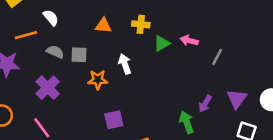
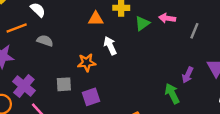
orange triangle: (103, 26) -> (96, 19), moved
gray square: (79, 55) -> (64, 84), moved
purple cross: (48, 88) -> (24, 86), moved
purple square: (114, 120) -> (91, 97), moved

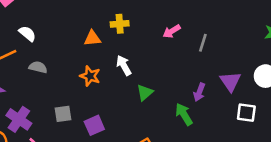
pink arrow: (167, 18) -> (172, 31), turned -35
green triangle: (142, 23) -> (145, 93), moved
white arrow: (110, 46) -> (124, 65), moved
orange star: (87, 63) -> (90, 76), moved, turned 30

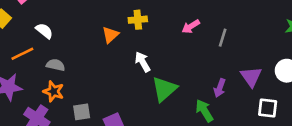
orange triangle: (92, 38) -> (110, 35), turned -36
orange star: (90, 76) -> (53, 91), moved
green triangle: (145, 93) -> (164, 89), size x1.5

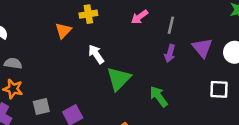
purple triangle: (251, 77) -> (202, 48), moved
purple arrow: (220, 88) -> (170, 53), moved

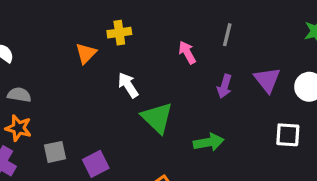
pink arrow: (140, 17) -> (187, 53), moved, turned 96
gray line: (171, 25) -> (227, 35), moved
green triangle: (119, 79) -> (157, 118), turned -32
green arrow: (159, 96) -> (209, 142), turned 115

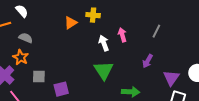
pink arrow: (187, 53) -> (122, 35), moved
purple triangle: (267, 80) -> (171, 78), moved
white arrow: (128, 85) -> (104, 43), moved

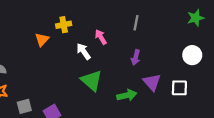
purple triangle: (171, 78) -> (152, 82), moved

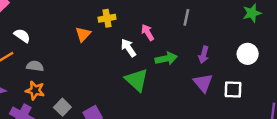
purple arrow: (136, 57) -> (204, 55), moved
green arrow: (127, 95) -> (166, 59), moved
gray square: (24, 106) -> (62, 107), turned -32

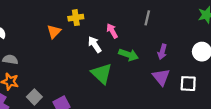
green arrow: (166, 59) -> (128, 55), turned 30

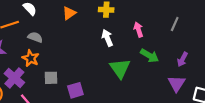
orange triangle: (54, 32) -> (69, 13), moved
white arrow: (95, 44) -> (107, 38), moved
gray square: (34, 97) -> (51, 78), turned 32

